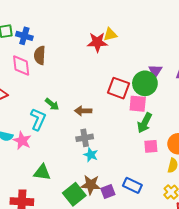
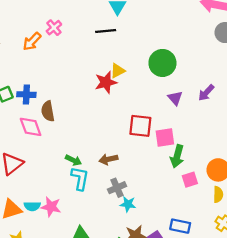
green circle: (145, 83) -> (162, 63), moved
cyan L-shape: (38, 119) -> (80, 178), moved

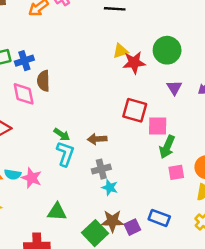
red star: (106, 82) -> (134, 63), moved
blue cross: (26, 95) -> (24, 61), turned -30

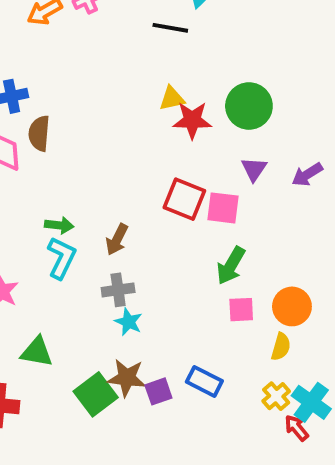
pink square: (158, 126) -> (223, 208), moved
green arrow: (62, 134) -> (59, 225), turned -35
brown arrow: (97, 139) -> (117, 239), turned -66

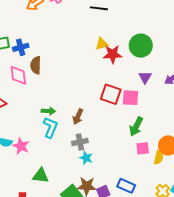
yellow semicircle: (281, 347) -> (159, 157), moved

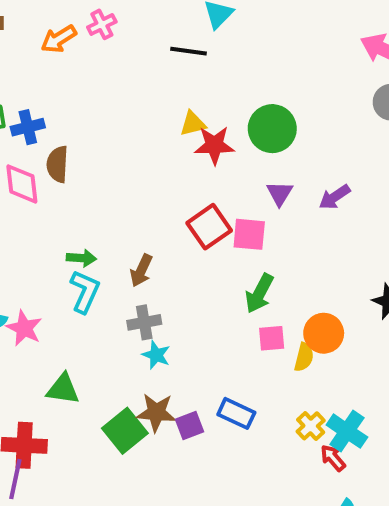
red square: (111, 94) -> (209, 227), turned 35

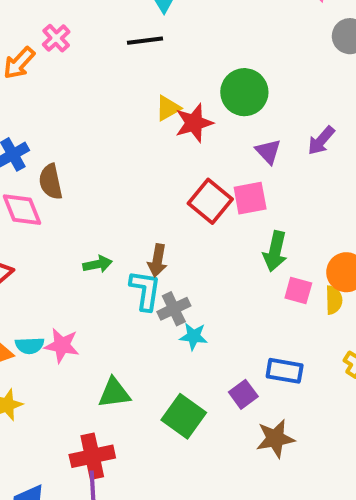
cyan L-shape: (85, 291) -> (145, 290), moved
pink square: (272, 338) -> (298, 291), turned 36
brown star: (156, 412) -> (275, 439), moved

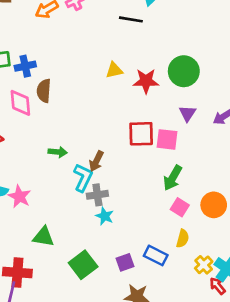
yellow triangle: (168, 108) -> (114, 70), moved
red square: (210, 201) -> (141, 134), turned 32
yellow semicircle: (334, 300) -> (183, 239), moved

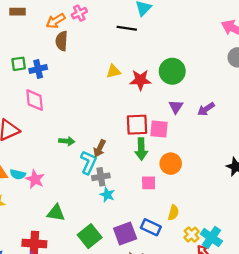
brown semicircle: (44, 91) -> (62, 41), moved
green arrow: (173, 178) -> (141, 149), moved, turned -30
orange circle: (214, 205) -> (171, 164), moved
pink square: (180, 207) -> (149, 183), moved, turned -32
purple square: (125, 262) -> (125, 234), size x1.5

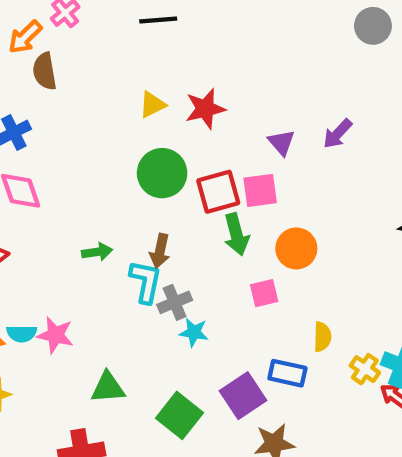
green circle: (172, 71) -> (162, 173), moved

